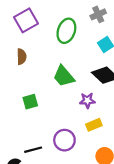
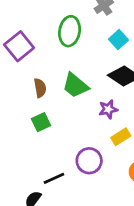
purple square: (26, 20) -> (19, 46), moved
brown semicircle: (22, 57) -> (40, 88), moved

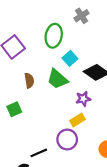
cyan square: (118, 40) -> (70, 58), moved
green square: (41, 122) -> (14, 109), moved
yellow rectangle: (121, 137) -> (77, 120), moved

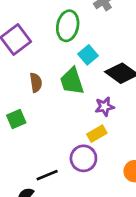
green trapezoid: (58, 79) -> (72, 81), turned 30

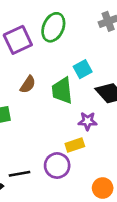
green ellipse: (68, 26) -> (53, 27), moved
brown semicircle: (36, 83) -> (28, 84), turned 30

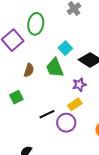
black line: (20, 174) -> (47, 114), moved

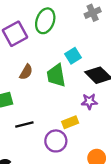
purple star: (79, 85) -> (89, 101), moved
black line: (47, 114) -> (24, 125), moved

